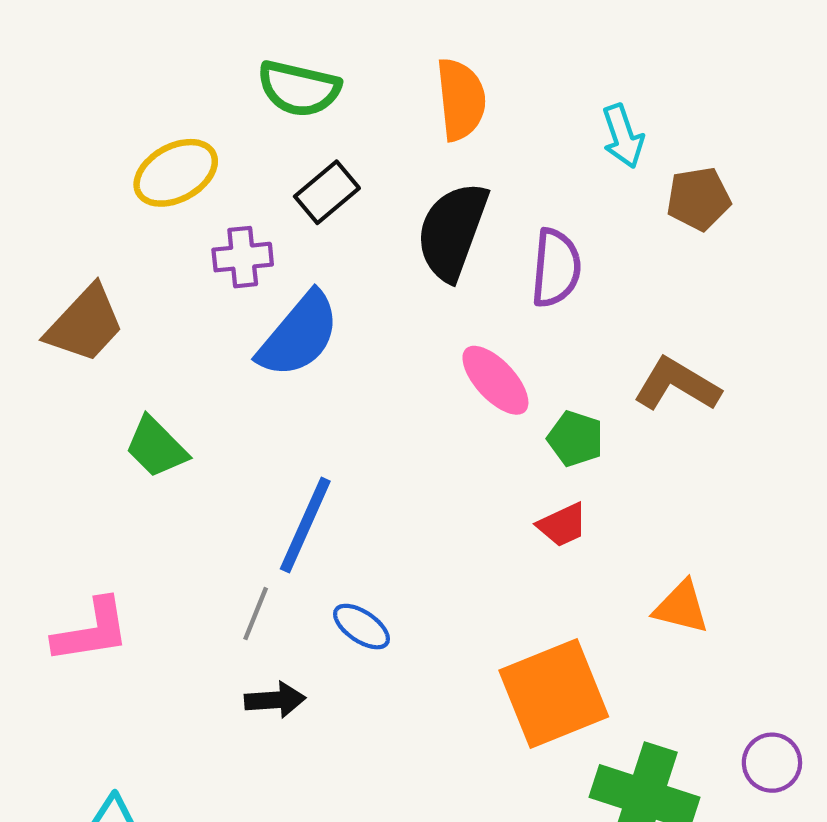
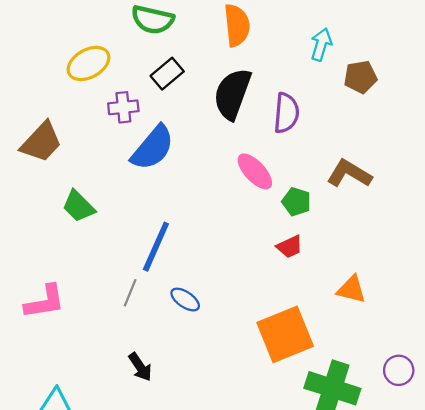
cyan arrow: (623, 136) -> (321, 44), turned -144
black arrow: (275, 700) -> (140, 367), moved, turned 60

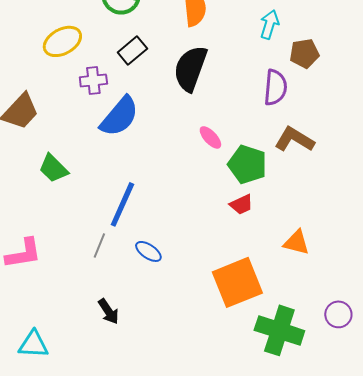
purple semicircle: (286, 113) -> (275, 87), moved
pink ellipse: (255, 171) -> (210, 137), size x0.7
green pentagon: (296, 202) -> (247, 164), size x1.5

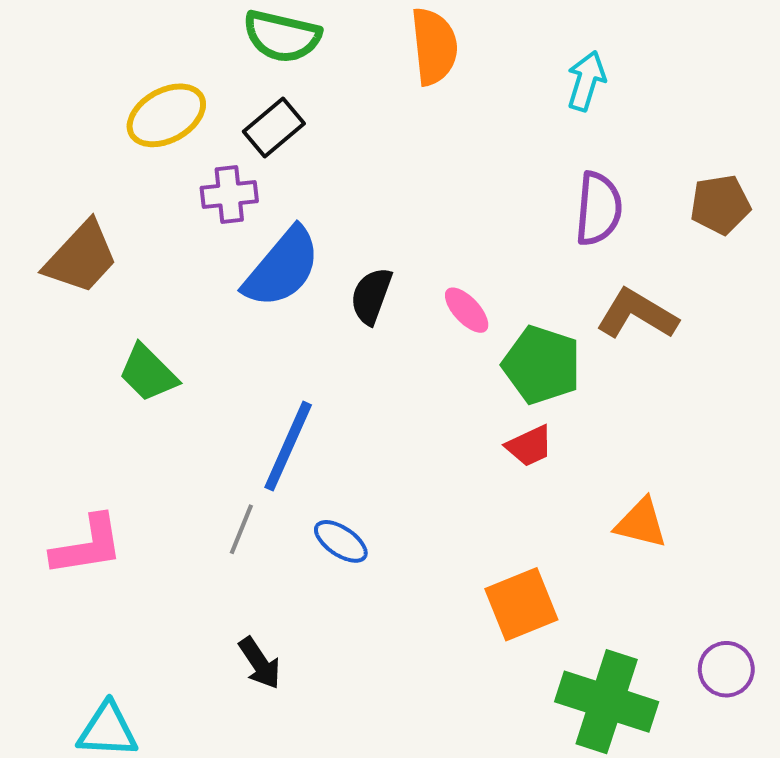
black rectangle: (132, 50) -> (274, 128), moved
brown pentagon: (304, 53) -> (720, 205), moved
black semicircle: (190, 68) -> (371, 296), moved, size x0.6
orange square: (237, 282) -> (521, 604), size x0.7

